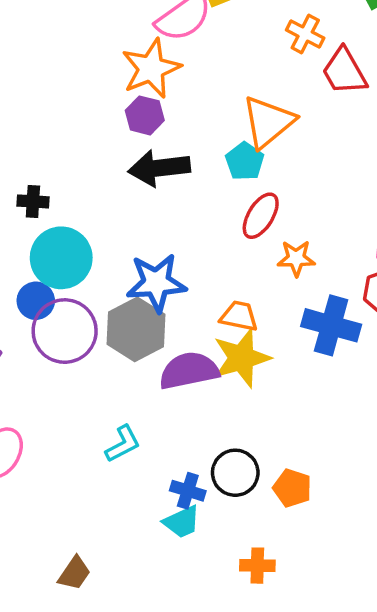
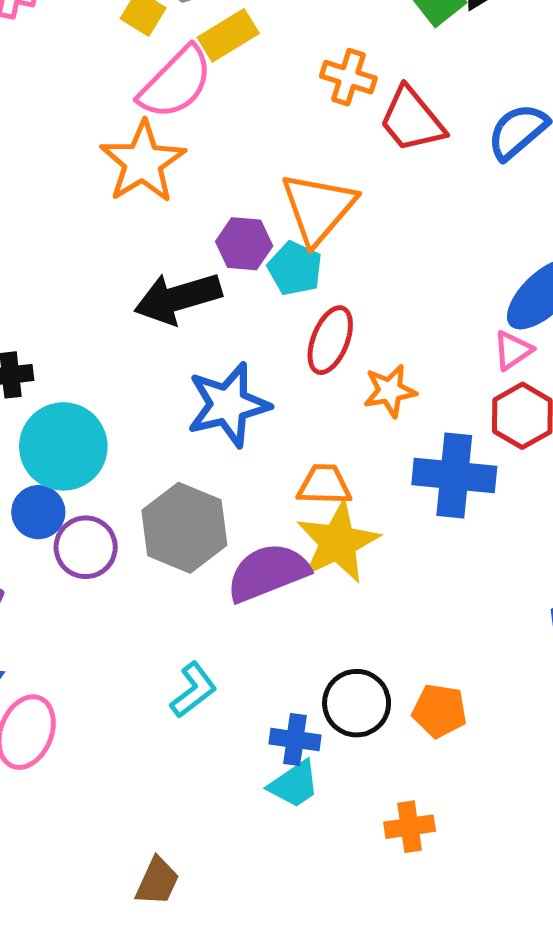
purple hexagon: (145, 115) -> (244, 244), moved
blue star: (156, 283) -> (228, 405), moved
purple circle: (65, 331) -> (86, 547), size x0.7

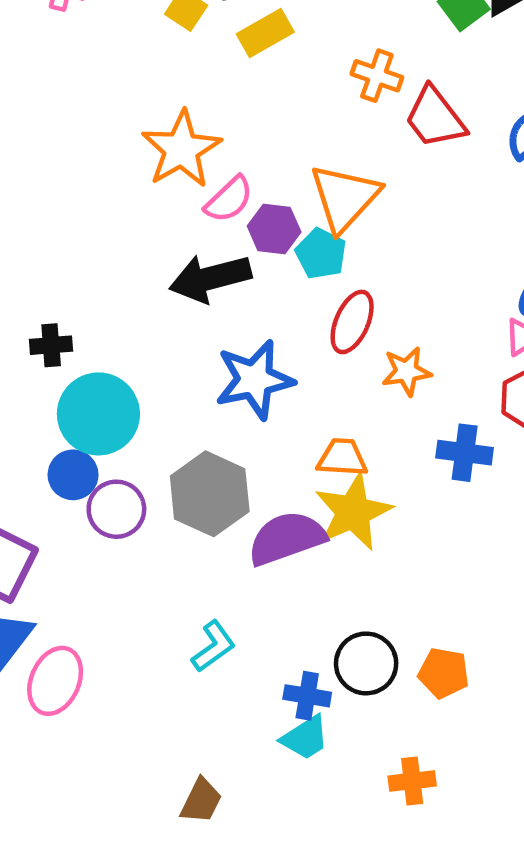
pink semicircle: (176, 83) -> (229, 199), moved, size x0.7
blue cross: (454, 475) -> (465, 453), size x0.7
brown trapezoid: (157, 881) -> (201, 801), moved

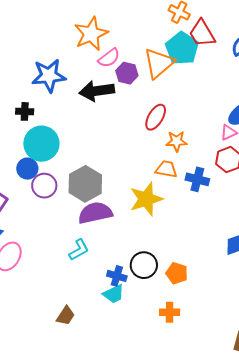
cyan pentagon: (321, 254) -> (182, 48), moved, size x1.5
blue star: (254, 380) -> (49, 76), moved
orange trapezoid: (342, 458) -> (166, 169), moved
purple semicircle: (287, 538) -> (95, 213), moved
orange cross: (412, 781) -> (170, 312), moved

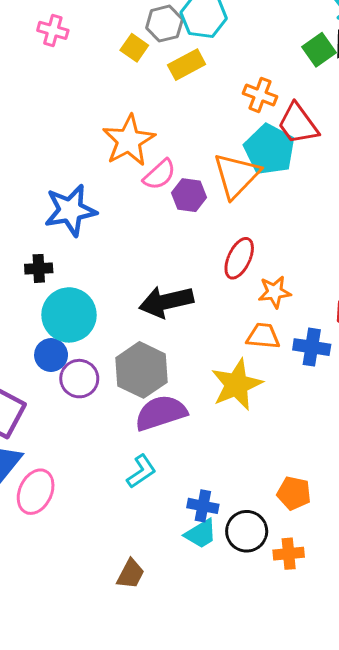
black arrow: (97, 91) -> (166, 302), moved
black circle: (144, 265) -> (247, 531), moved

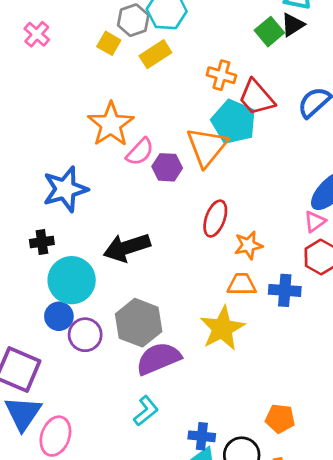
pink cross: (53, 30) -> (37, 34), turned 30
black arrow: (166, 302) -> (127, 248), moved

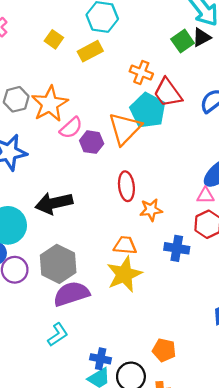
gray hexagon: (133, 20) -> (16, 99), moved
red ellipse: (215, 219) -> (126, 186), turned -32
pink triangle: (315, 221) -> (205, 196), turned 30
orange trapezoid: (242, 284) -> (125, 245), moved

